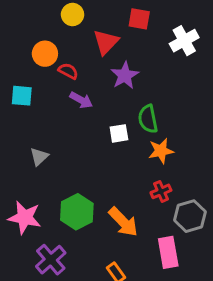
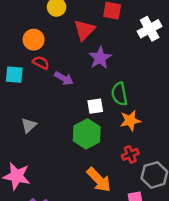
red semicircle: (68, 71) -> (41, 63), moved
green hexagon: (77, 212) -> (87, 134), moved

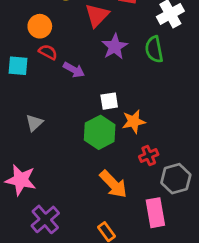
green semicircle: (119, 94) -> (154, 49), moved
orange star: (130, 121) -> (134, 121), moved

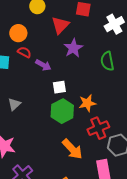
green semicircle: (154, 49) -> (107, 61), moved
white square: (109, 101) -> (59, 87), moved
red cross: (149, 155) -> (98, 128), size x1.5

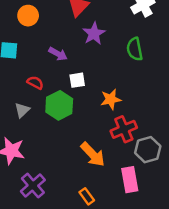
red semicircle: (24, 52) -> (35, 83), moved
gray triangle: (14, 104) -> (22, 110), moved
green hexagon: (62, 111) -> (59, 105), moved

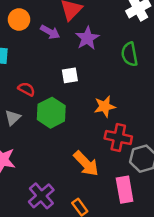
purple arrow: (58, 54) -> (50, 32), moved
white square: (77, 80) -> (70, 75), moved
red cross: (124, 129) -> (118, 137), turned 35
purple cross: (33, 186) -> (41, 196), moved

